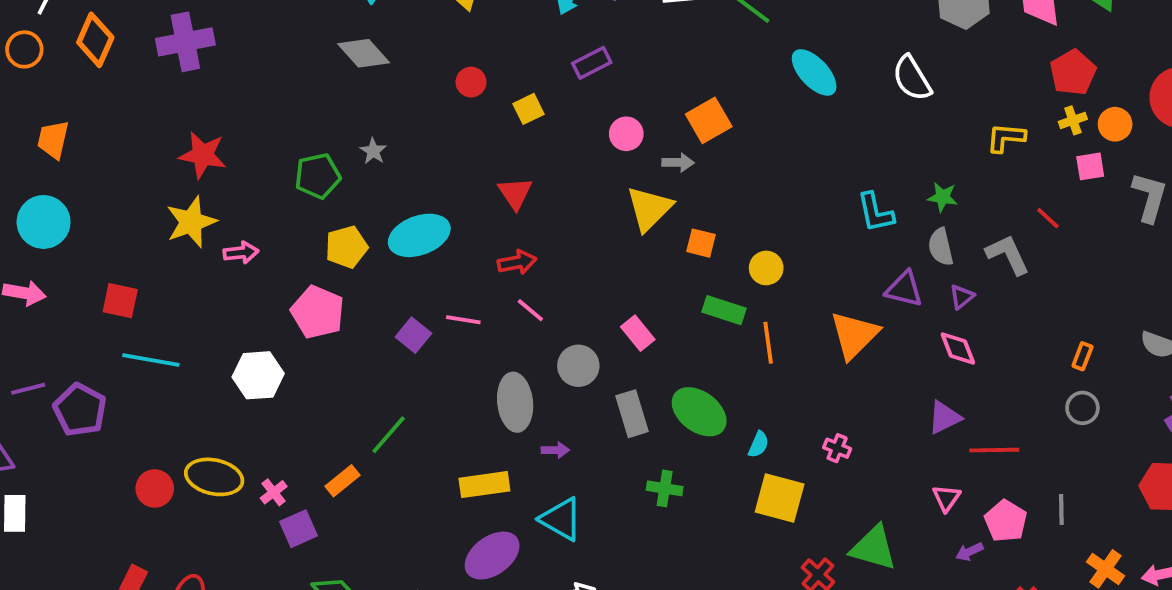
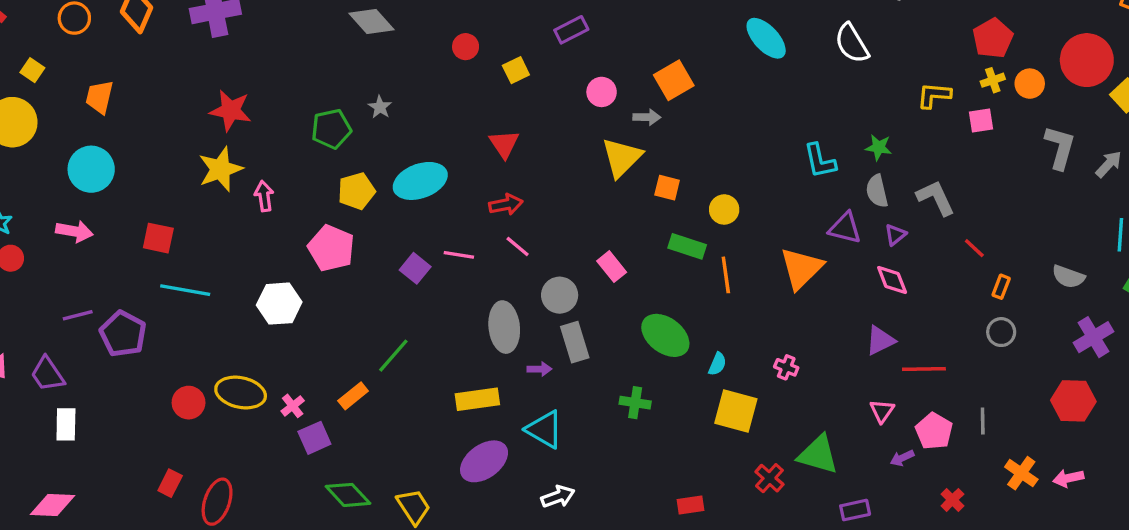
pink square: (1090, 166) -> (981, 121), moved
red line: (1048, 218) -> (974, 248), moved
pink arrow: (241, 253) -> (264, 196), turned -92
gray rectangle: (632, 414) -> (575, 342), moved

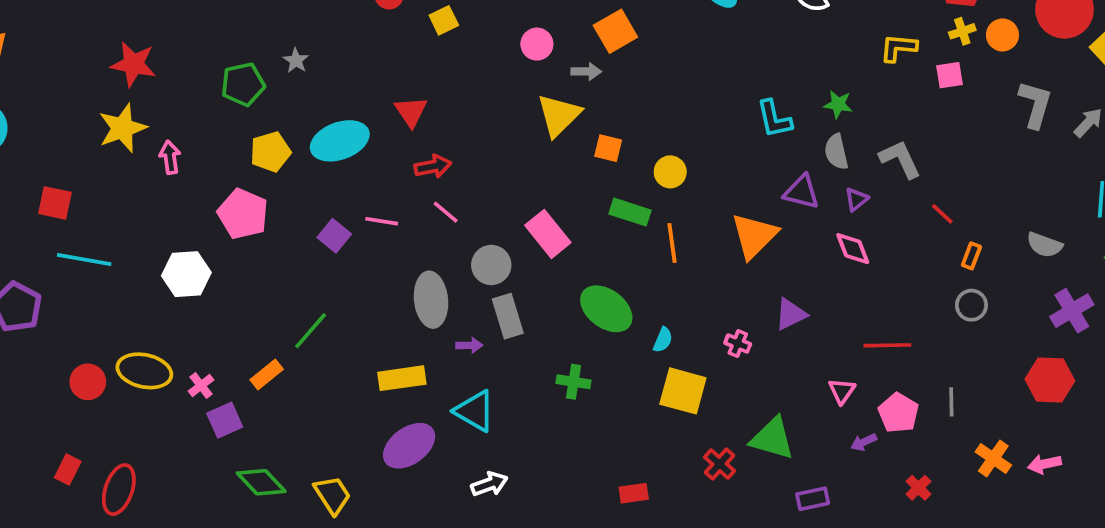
red triangle: (504, 144) -> (411, 112), moved
pink rectangle: (612, 267) -> (548, 234), size x1.4
purple triangle: (880, 340) -> (791, 314), moved

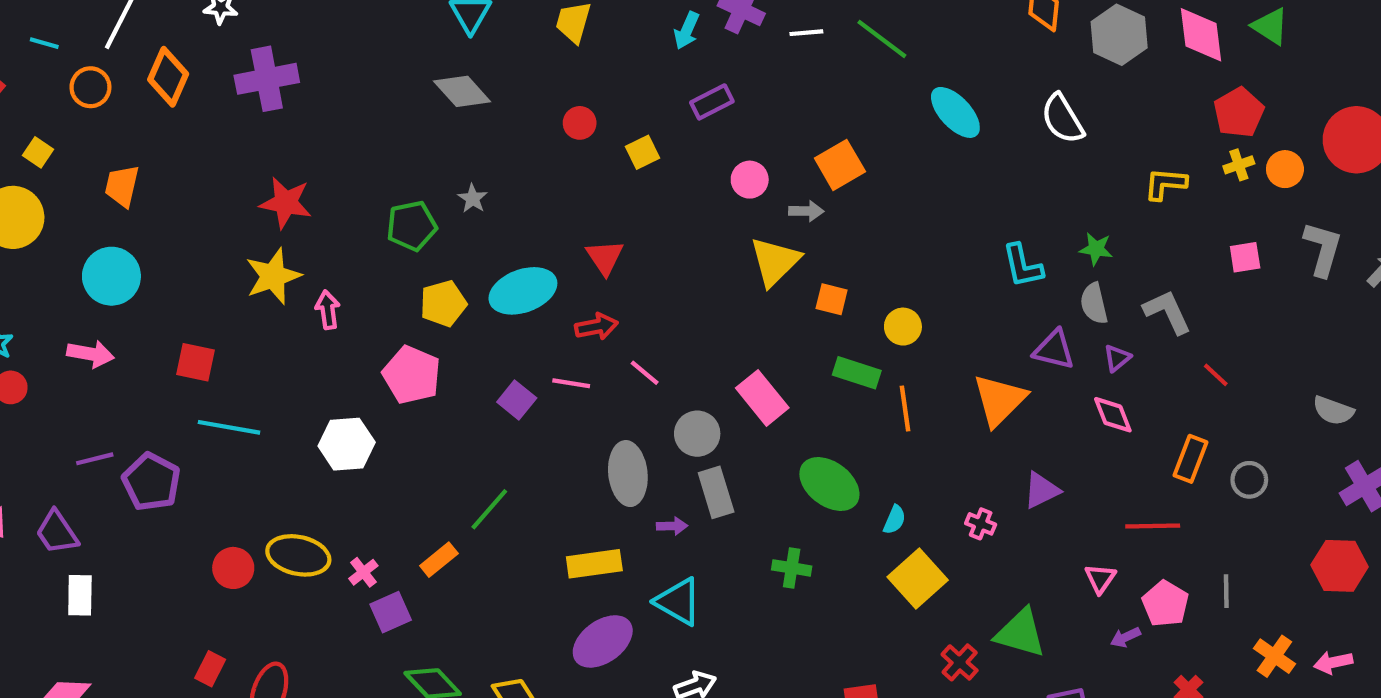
pink square: (950, 75) -> (1245, 257), moved
red arrow: (433, 166) -> (596, 327), moved
orange rectangle: (971, 256) -> (1191, 459), moved, size x1.5
yellow square: (683, 391) -> (918, 578), turned 33

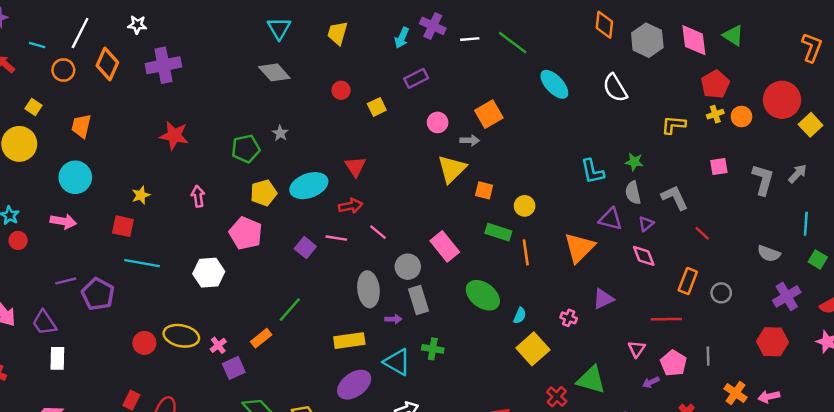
gray L-shape: (1323, 249) -> (763, 180), moved
yellow star: (273, 276) -> (141, 195), moved, size x0.6
green cross: (792, 568) -> (433, 349), moved

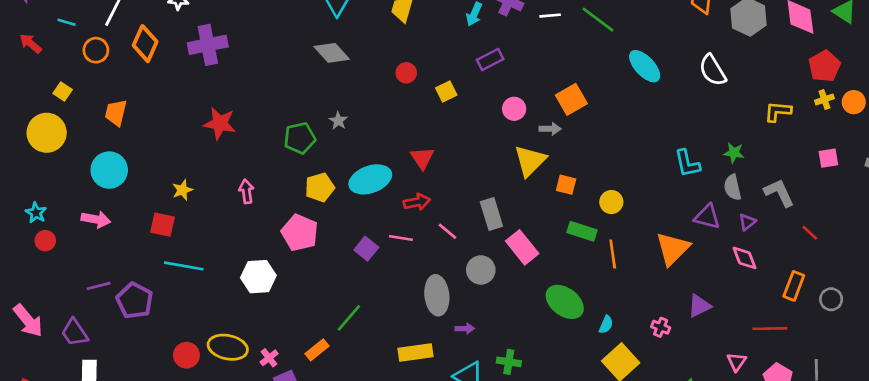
gray rectangle: (418, 300) -> (491, 214), moved

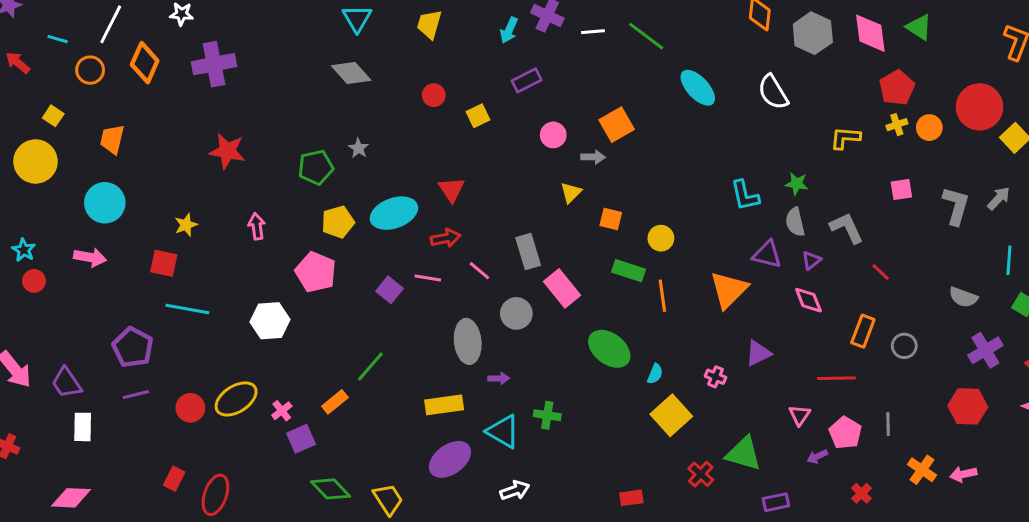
yellow triangle: (530, 161) -> (571, 192), size x0.6
purple line: (99, 286) -> (136, 395), moved
yellow ellipse: (228, 347) -> (236, 399), turned -45

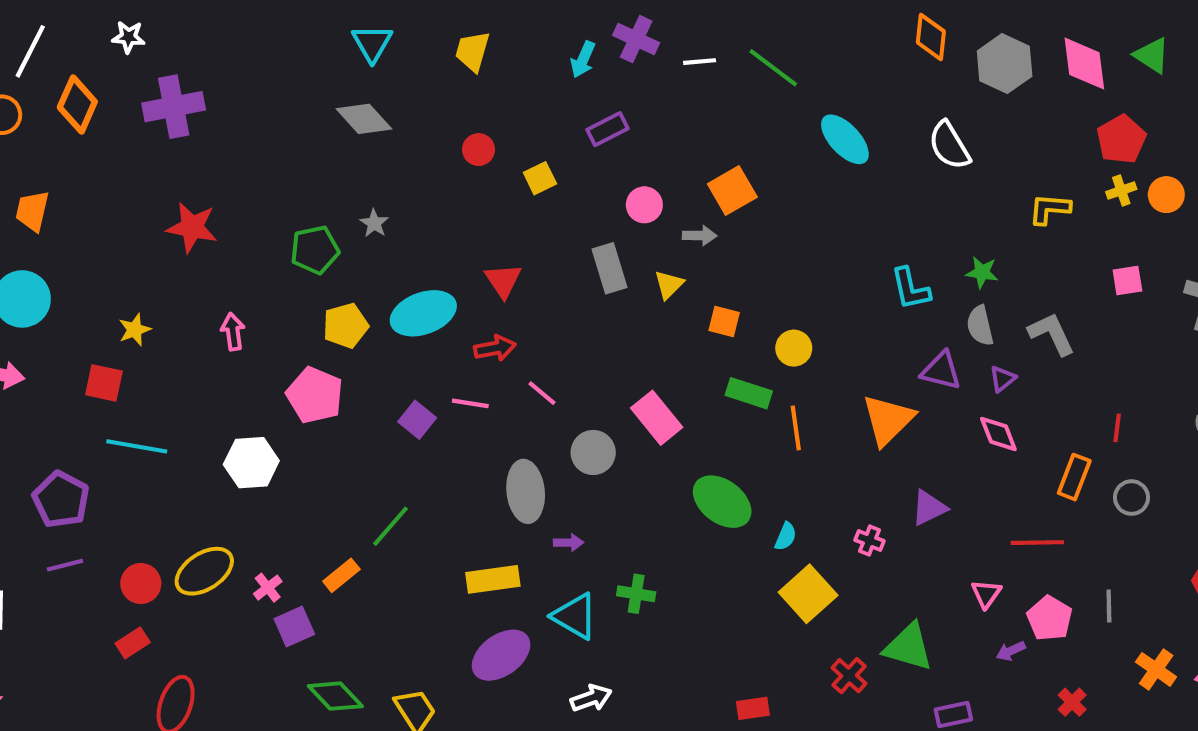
gray rectangle: (528, 251) -> (610, 268), moved
red line: (881, 272) -> (1117, 428), moved, turned 54
red rectangle: (174, 479) -> (133, 643), moved, turned 30

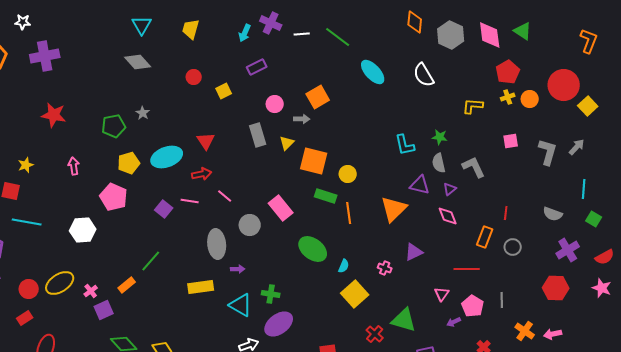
orange square: (724, 321) -> (314, 161), size x1.8
purple ellipse: (501, 655) -> (279, 324), moved

